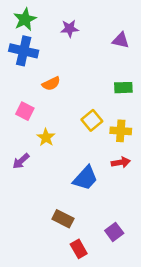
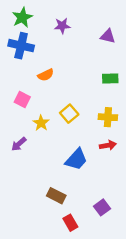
yellow square: (92, 120) -> (69, 114), moved

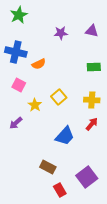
purple star: (62, 26) -> (61, 33), moved
blue cross: (21, 46) -> (16, 52), moved
red arrow: (108, 145) -> (92, 124), turned -40
purple square: (102, 207) -> (87, 177), size x1.5

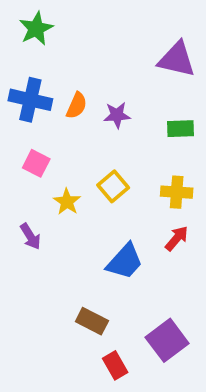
purple triangle: (92, 31) -> (177, 59), size x1.5
purple star: (61, 33) -> (117, 115), moved
orange semicircle: (39, 64) -> (77, 106), moved, turned -40
purple arrow: (16, 123) -> (30, 236), turned -80

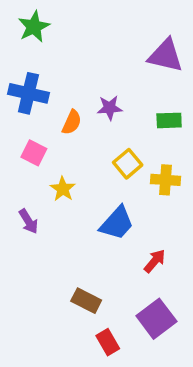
orange semicircle: (77, 106) -> (72, 122), moved
yellow square: (113, 186) -> (128, 164), moved
red arrow: (177, 238) -> (155, 261), moved
blue trapezoid: (125, 261) -> (117, 223), moved

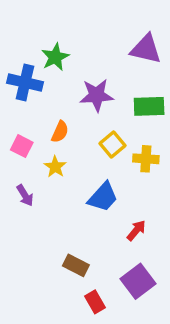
green star: (34, 27) -> (55, 57), moved
purple star: (110, 108) -> (97, 95), size x1.5
green rectangle: (169, 120) -> (149, 106), size x1.4
orange semicircle: (72, 122) -> (60, 132), moved
pink square: (34, 153) -> (22, 146), moved

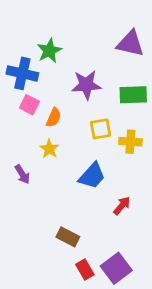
yellow square: (112, 145) -> (101, 129), turned 30
pink square: (22, 146) -> (29, 105), moved
purple square: (138, 281) -> (116, 268), moved

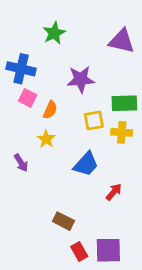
green star: (49, 51) -> (54, 33), moved
green rectangle: (133, 95) -> (124, 103), moved
purple square: (116, 268) -> (108, 250), turned 36

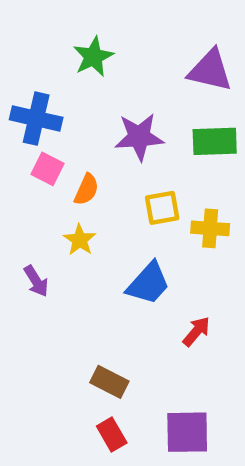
green rectangle: (124, 103) -> (215, 141), moved
red rectangle: (79, 252) -> (112, 434), moved

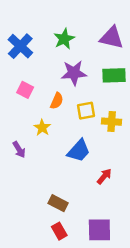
green star: (93, 57) -> (64, 39), moved
blue cross: (36, 119) -> (20, 46), moved, turned 30
orange semicircle: (86, 190) -> (57, 101), moved

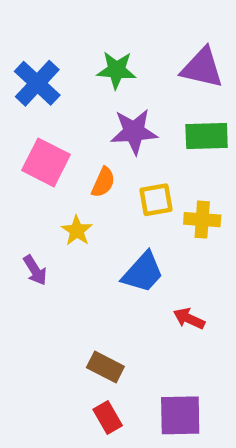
green star: (64, 39) -> (116, 70), turned 30
pink square: (25, 90) -> (46, 162), size x1.5
red arrow: (104, 176) -> (189, 319), turned -105

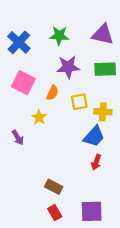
blue trapezoid: (143, 272) -> (94, 136), moved
red arrow: (189, 319) -> (96, 162), turned -96

